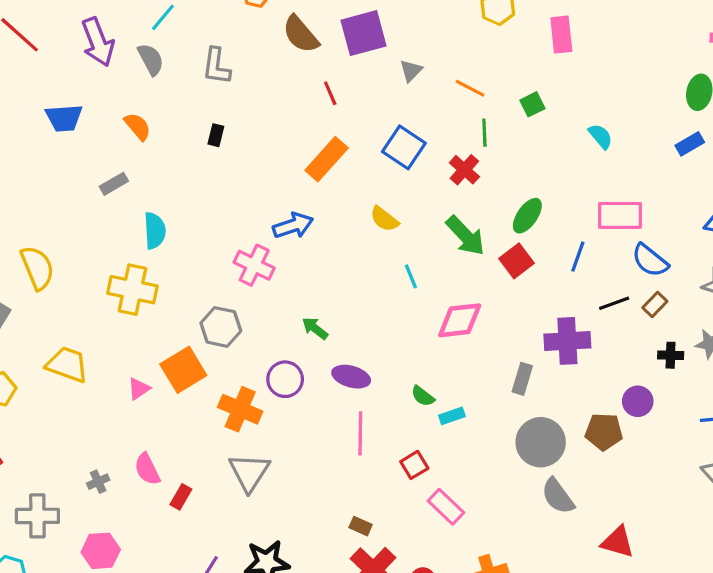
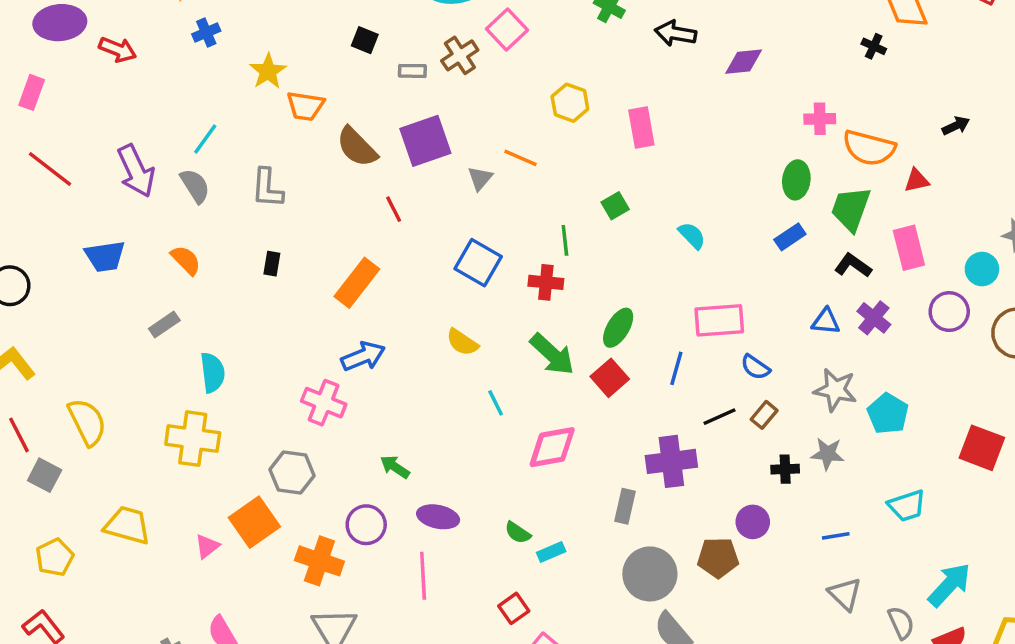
orange line: (470, 88) -> (520, 158), moved
orange rectangle: (327, 159) -> (357, 283), moved
red cross: (464, 170) -> (546, 282), turned -32
blue semicircle: (650, 260) -> (755, 367), size x0.7
pink line: (360, 433) -> (423, 576), moved

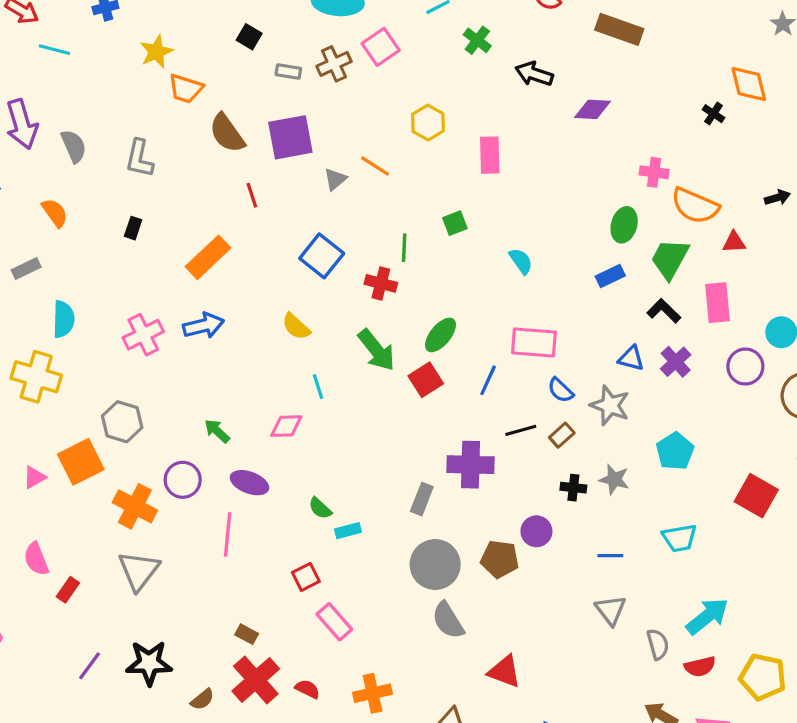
cyan line: (205, 139) -> (54, 50), moved, turned 60
gray star: (835, 390) -> (610, 405), moved
pink cross: (324, 403) -> (143, 335), moved, turned 33
pink diamond: (552, 447) -> (286, 426), moved, size x0.7

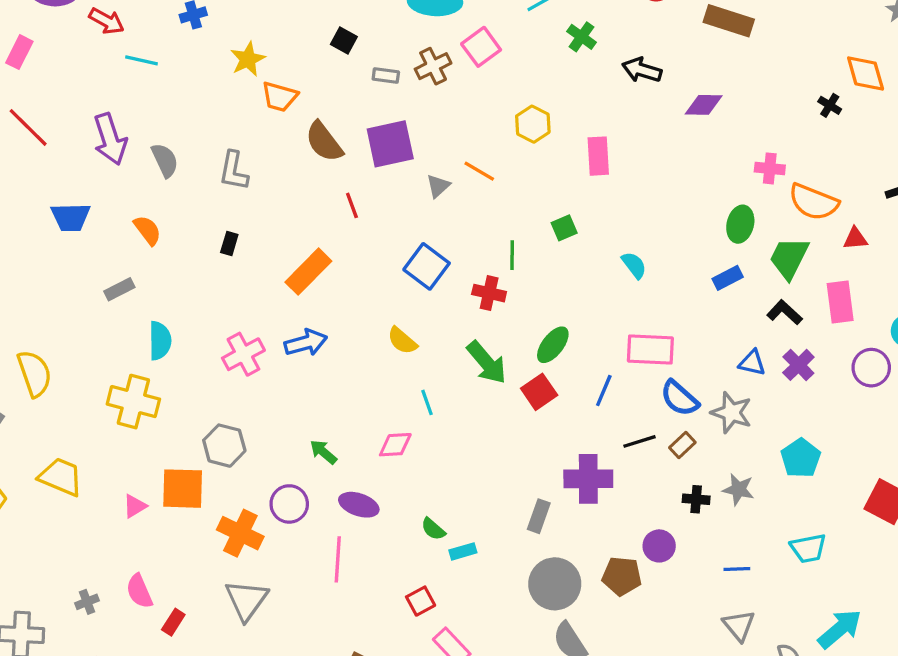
blue semicircle: (560, 390) -> (680, 398), size x1.4
orange square: (81, 462) -> (183, 489), turned 30

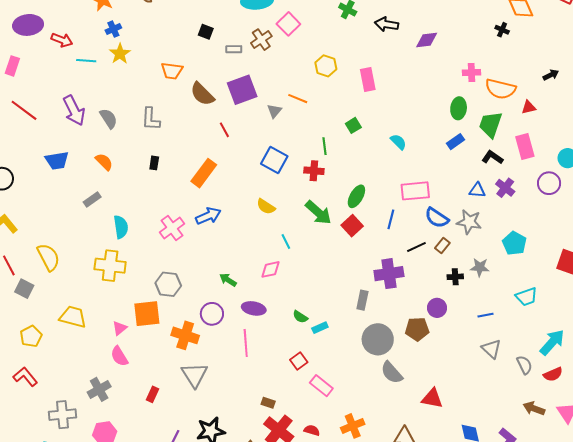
yellow star: (248, 59) -> (120, 54), moved
pink semicircle: (139, 591) -> (119, 356), moved
gray cross: (87, 602) -> (99, 389), size x1.6

